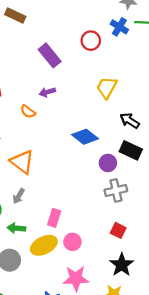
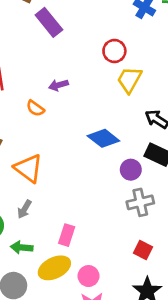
red circle: (91, 41) -> (114, 51), moved
purple rectangle: (50, 55) -> (49, 22), moved
pink circle: (72, 242) -> (88, 276), moved

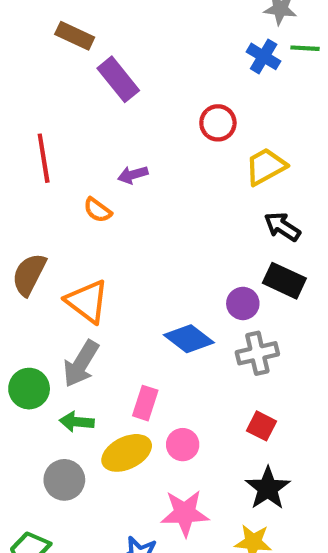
yellow trapezoid: (129, 80) -> (266, 166), moved, turned 32
blue diamond: (103, 138) -> (189, 339), moved
gray arrow: (24, 209) -> (81, 364), size x1.6
pink circle: (88, 276) -> (183, 445), moved

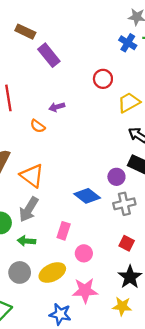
yellow ellipse: (127, 453) -> (52, 272), moved

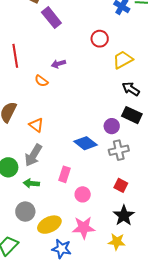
orange triangle: (32, 176) -> (36, 125), size x0.7
yellow ellipse: (52, 272) -> (49, 225), moved

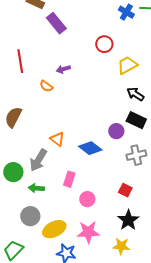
orange triangle: (36, 125) -> (57, 139), moved
gray cross: (119, 150) -> (136, 155), moved

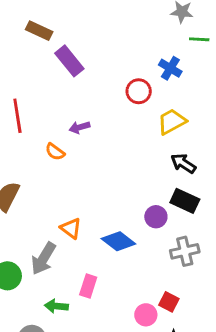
blue cross: (126, 12) -> (170, 68), moved
green arrow: (36, 188) -> (56, 306), moved
pink circle: (87, 199) -> (146, 315), moved

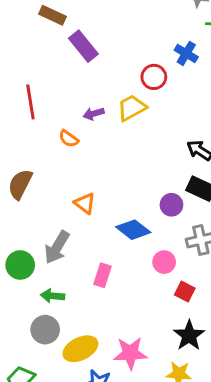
yellow trapezoid: (172, 122) -> (132, 108), moved
orange triangle: (71, 228) -> (85, 203), moved
green arrow: (56, 306) -> (52, 296), moved
pink circle: (146, 315) -> (164, 262), moved

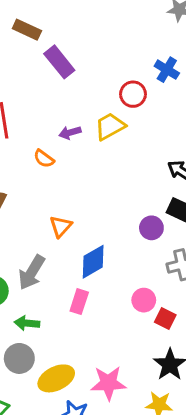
orange triangle: (85, 203) -> (61, 226), turned 35
blue diamond: (133, 230) -> (93, 262), moved, turned -68
pink circle: (164, 262) -> (144, 300), moved

